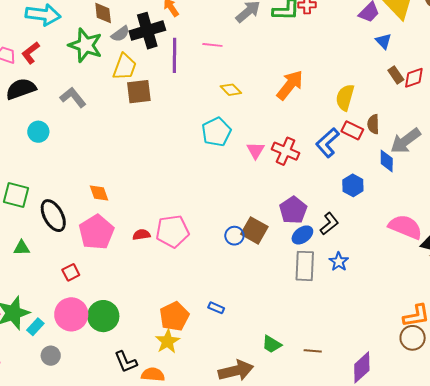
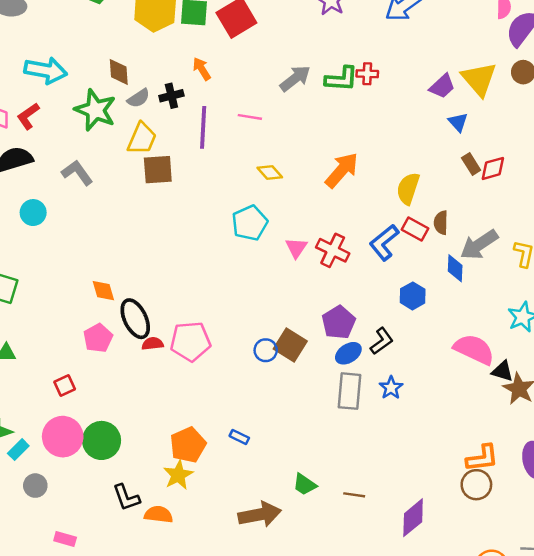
black cross: (147, 31) -> (171, 96), size x0.6
black ellipse: (53, 216) -> (135, 319), moved
pink pentagon: (96, 232) -> (98, 338), size x0.7

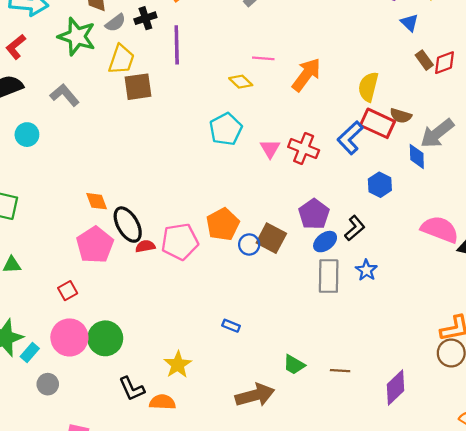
pink line: (250, 117) -> (263, 58), moved
brown semicircle: (441, 223) -> (401, 116), turned -70
red rectangle: (415, 229) -> (378, 123), size x1.4
pink pentagon: (98, 338) -> (95, 245), size x1.4
orange pentagon: (188, 445) -> (223, 224), moved

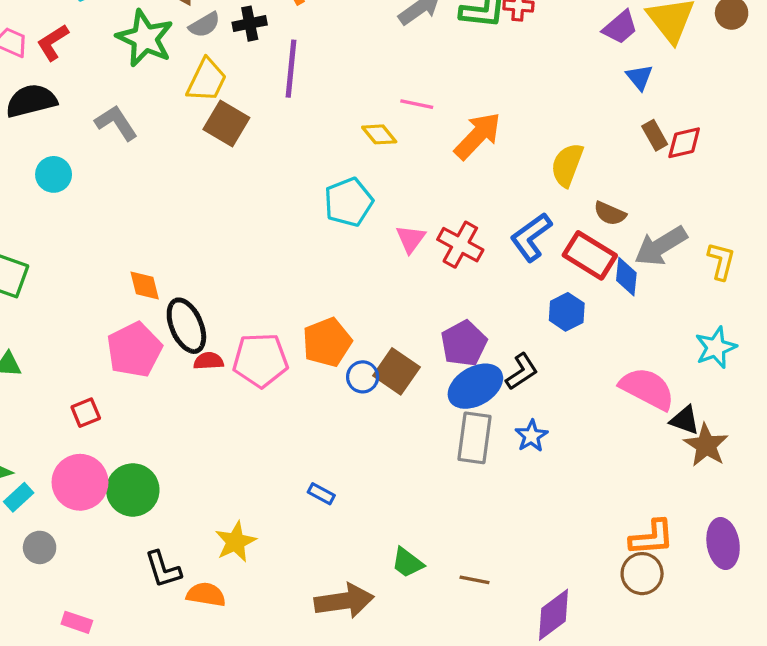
brown square: (138, 87) -> (226, 124), turned 32
red rectangle: (378, 123) -> (590, 255), moved
blue ellipse: (325, 242) -> (475, 386), size x1.5

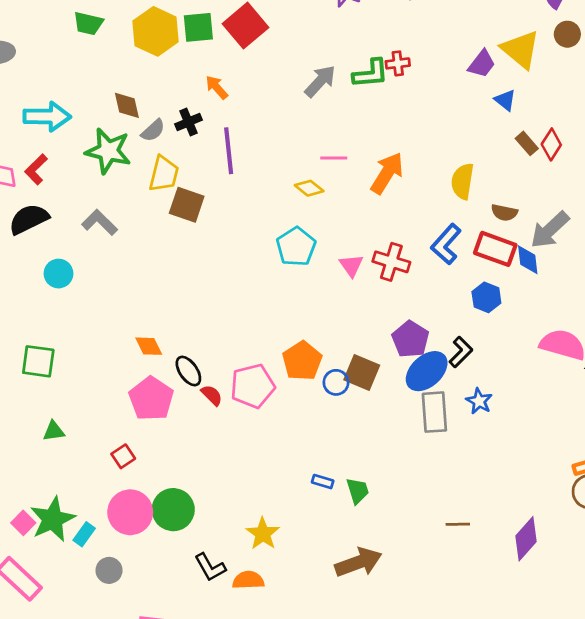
red diamond: (684, 143) -> (551, 144), turned -32
black ellipse: (186, 326) -> (188, 371), size x0.7
red semicircle: (209, 361) -> (212, 395), turned 60
green trapezoid: (407, 563) -> (358, 491), moved, turned -132

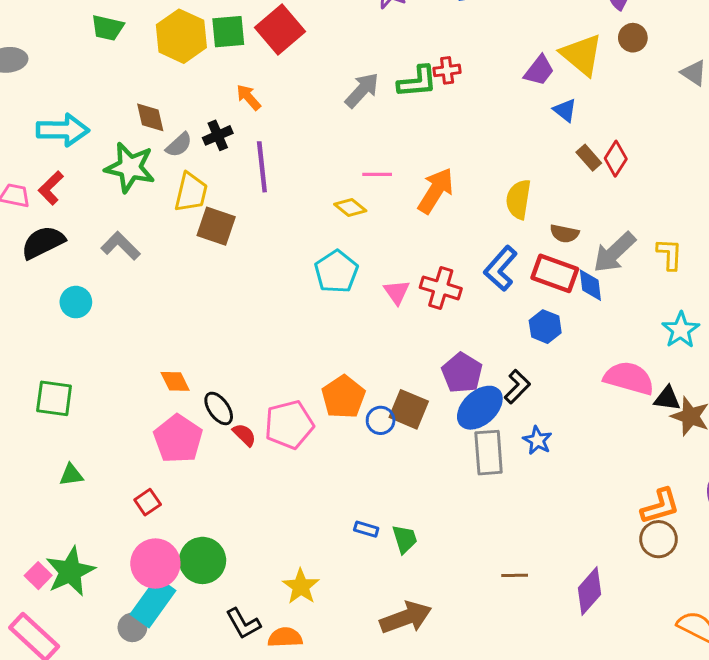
cyan rectangle: (84, 534) -> (153, 602), moved, size x1.8

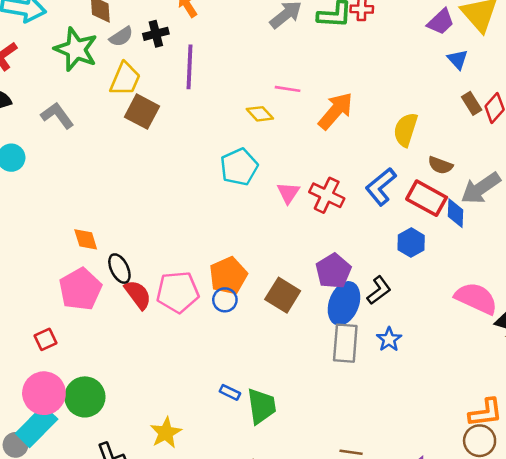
blue ellipse: (480, 408) -> (344, 303), turned -36
blue circle: (381, 420) -> (225, 300), moved
red semicircle: (244, 435) -> (138, 295), size x1.4
green trapezoid: (405, 539) -> (261, 406), size x1.4

